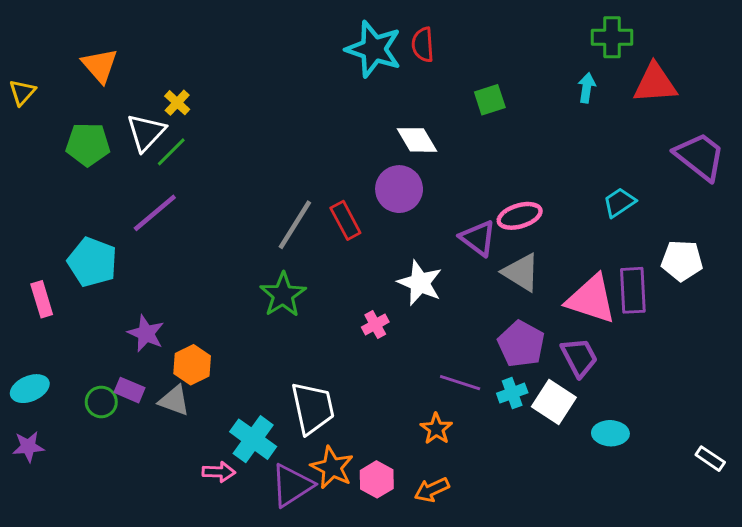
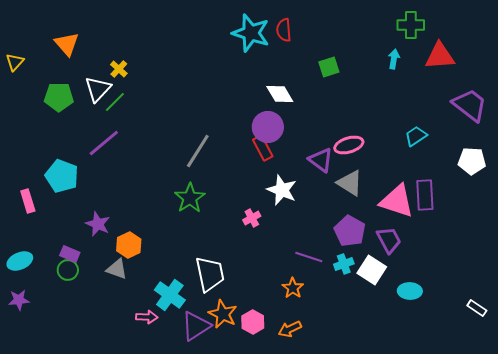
red rectangle: (345, 220) -> (263, 148), moved
white pentagon: (682, 261) -> (472, 161), moved
purple rectangle: (130, 390) -> (70, 254), moved

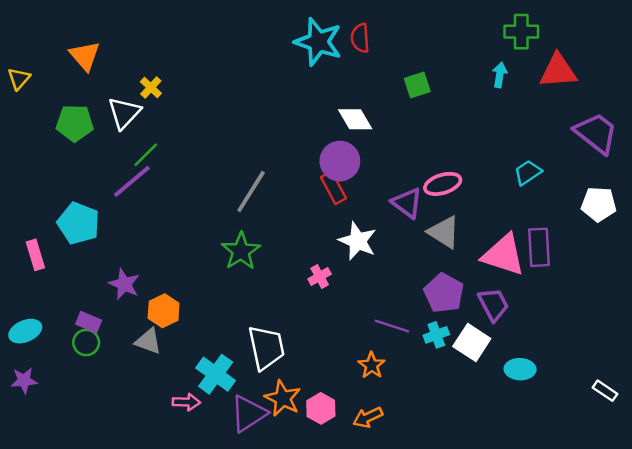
green line: (115, 102) -> (146, 155), moved

